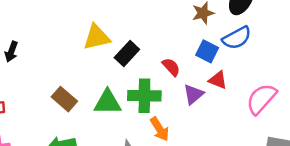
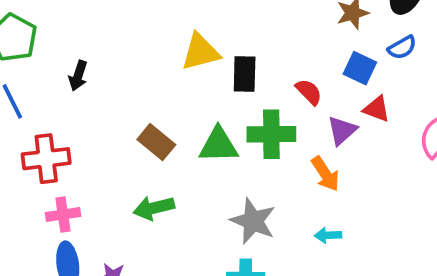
blue semicircle: (237, 38) -> (402, 47), size x0.7
black rectangle: (127, 54) -> (245, 74), turned -40
orange arrow: (160, 129) -> (325, 174), moved

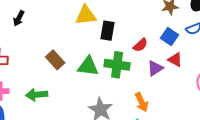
red semicircle: (309, 92) -> (140, 45), turned 84
orange arrow: (325, 174) -> (142, 102), moved
green arrow: (154, 208) -> (37, 95), moved

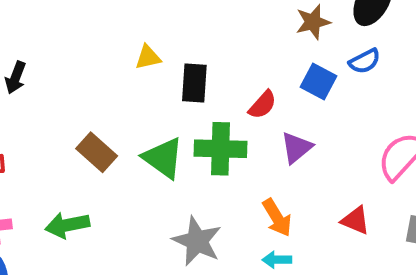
yellow triangle: (86, 15) -> (148, 57), size x0.6
red triangle: (175, 60) -> (355, 220), moved
green triangle: (88, 66) -> (163, 158), turned 35

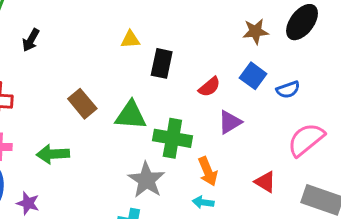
blue semicircle: (365, 61) -> (288, 90), moved
green cross: (221, 149) -> (172, 138), moved
green triangle: (163, 158) -> (131, 115), turned -40

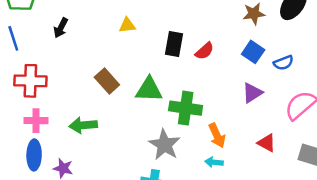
yellow triangle: (130, 40) -> (127, 25), moved
red semicircle: (209, 87) -> (205, 51), moved
purple triangle: (230, 122) -> (252, 93), moved

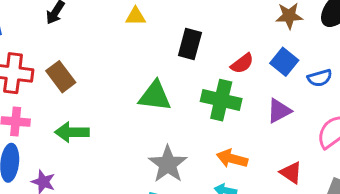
red semicircle: (205, 51) -> (242, 63), moved
brown rectangle: (107, 81) -> (61, 77), moved
green cross: (186, 108) -> (221, 100), moved
orange arrow: (217, 136) -> (232, 159), turned 125

